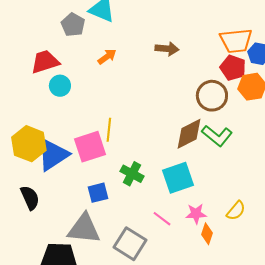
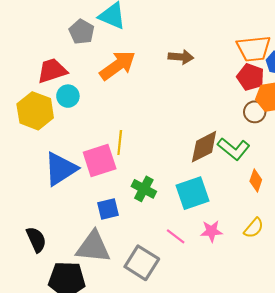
orange arrow: (107, 57) -> (118, 65), size x1.8
brown circle: (212, 96) -> (255, 112), moved, size x0.7
yellow hexagon: (29, 144) -> (35, 111), moved
black semicircle: (30, 198) -> (36, 240), moved
orange diamond: (207, 234) -> (256, 180), moved

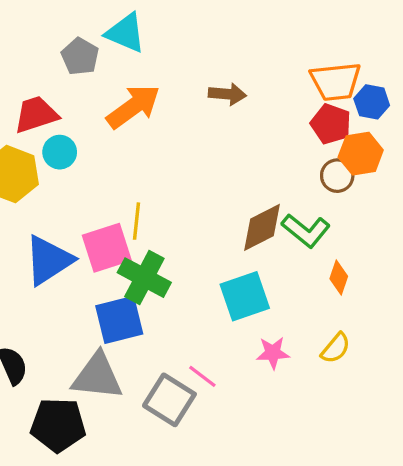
green cross: (144, 189) -> (144, 278), moved, size x1.4
blue square: (108, 209) -> (119, 320), size x1.5
pink line: (176, 236) -> (202, 376), moved

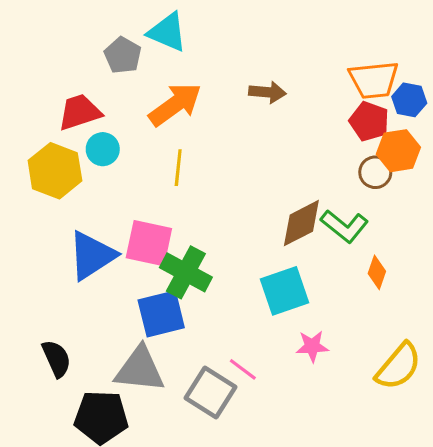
yellow line: (136, 221) -> (178, 168), moved
pink square: (107, 248) -> (149, 243), turned 30
yellow semicircle: (336, 348) -> (398, 366), moved, size x1.6

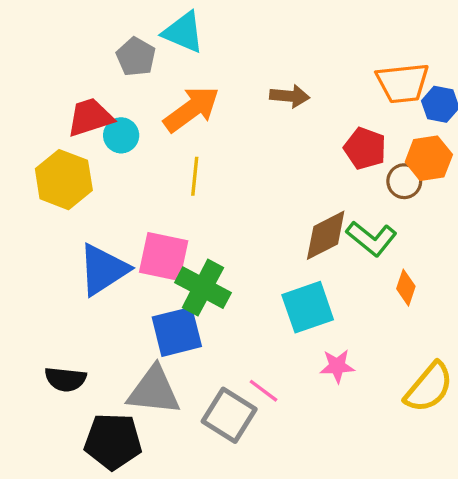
red pentagon: (369, 121) -> (365, 148), moved
cyan circle: (103, 149) -> (121, 135), moved
black semicircle: (56, 359) -> (65, 379), turned 120

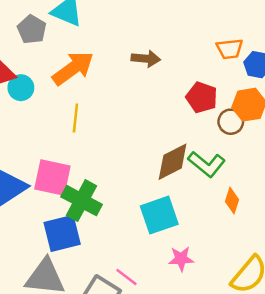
orange trapezoid: (403, 83) -> (230, 49), size x0.7

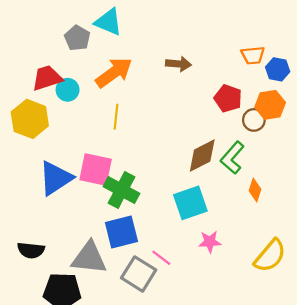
green L-shape: (207, 164) -> (232, 158), turned 92
blue square: (62, 233) -> (121, 232), moved

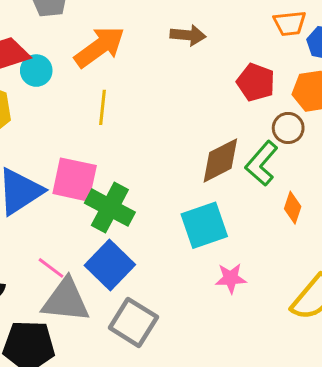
brown circle: (254, 120) -> (288, 128), moved
blue square: (121, 232) -> (110, 265), turned -32
pink line: (161, 258) -> (51, 268), moved

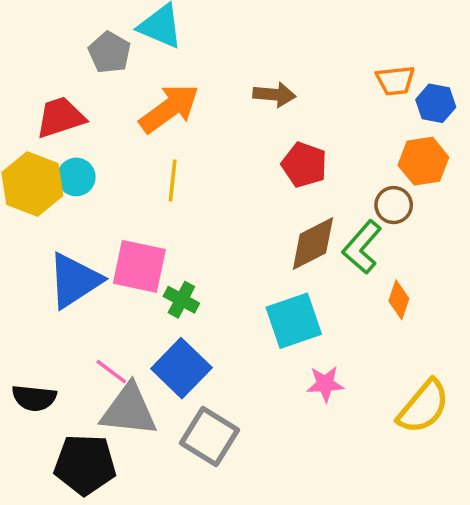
cyan circle: (36, 71) -> (76, 177), moved
red pentagon: (256, 82) -> (304, 165), moved
green cross: (110, 208) -> (181, 300), size x0.6

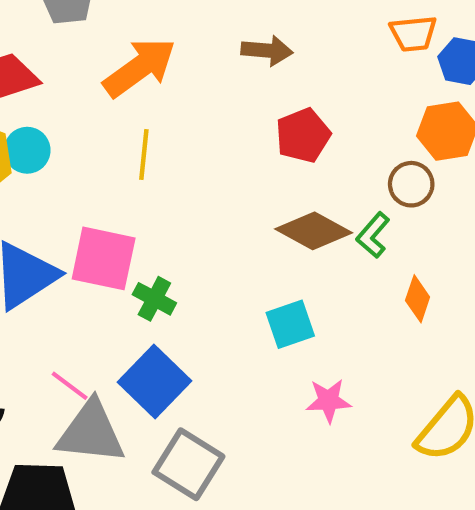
red pentagon: (304, 165) -> (303, 135), turned 30
brown diamond: (313, 244) -> (314, 231), turned 56
green L-shape: (362, 247) -> (373, 235), size x0.7
cyan square: (294, 321) -> (290, 324), size x0.7

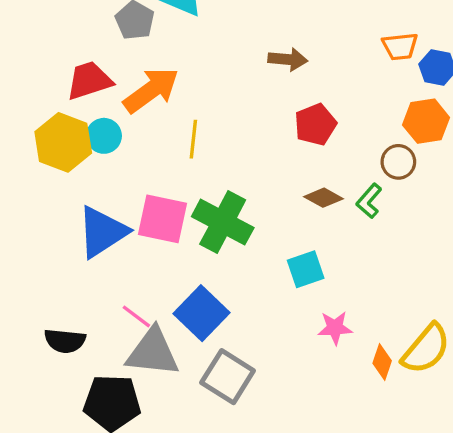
orange arrow: (140, 68) -> (151, 90), moved
brown diamond: (314, 231) -> (324, 198), size x0.7
green cross: (154, 299) -> (223, 222), moved, size x1.8
orange diamond: (418, 299) -> (382, 362), moved

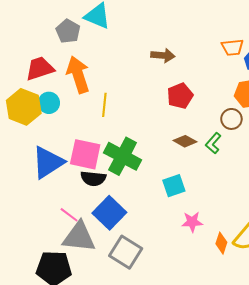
orange arrow: (151, 90) -> (78, 75), turned -72
black semicircle: (65, 341) -> (93, 178), moved

